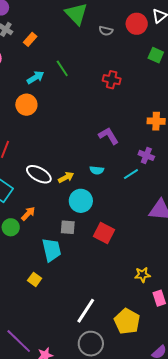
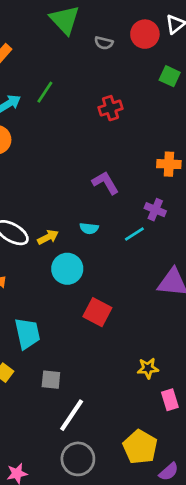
green line: (62, 68) -> (45, 92), turned 66
red cross: (112, 80) -> (110, 108), turned -30
gray square: (68, 227) -> (51, 380), moved
yellow pentagon: (127, 321) -> (140, 447), moved

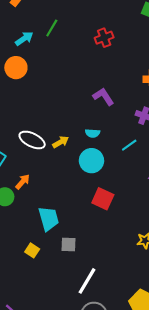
cyan line: (134, 234) -> (129, 145), moved
cyan circle: (67, 269) -> (91, 161), moved
gray square: (51, 380) -> (68, 244), moved

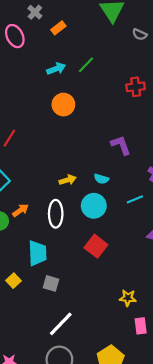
orange circle: (16, 68) -> (63, 105), moved
white ellipse: (32, 140) -> (56, 214), moved, turned 50

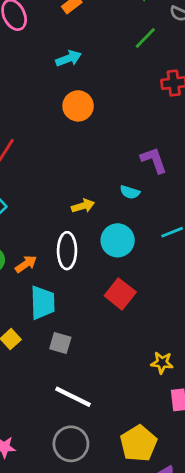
green line: (86, 65) -> (145, 38), moved
cyan semicircle: (101, 179) -> (130, 192), moved
orange arrow: (20, 210) -> (26, 264), moved
white line: (61, 324) -> (73, 397), turned 72

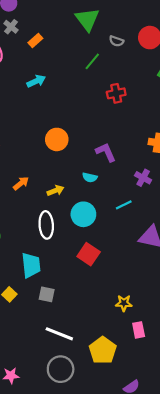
orange circle: (78, 106) -> (57, 139), moved
orange arrow: (26, 264) -> (21, 183), moved
yellow pentagon: (139, 444) -> (103, 350), moved

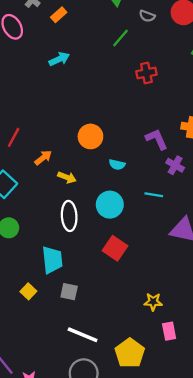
orange circle: (57, 139) -> (90, 136), moved
purple L-shape: (106, 152) -> (157, 139), moved
orange arrow: (21, 183) -> (43, 158), moved
yellow arrow: (56, 191) -> (67, 177), moved, turned 42
cyan line: (124, 205) -> (154, 195), turned 35

